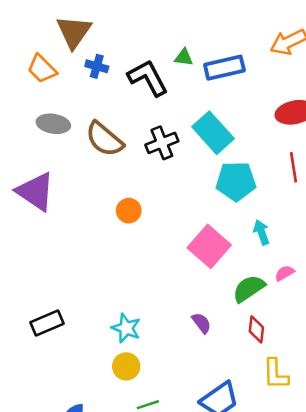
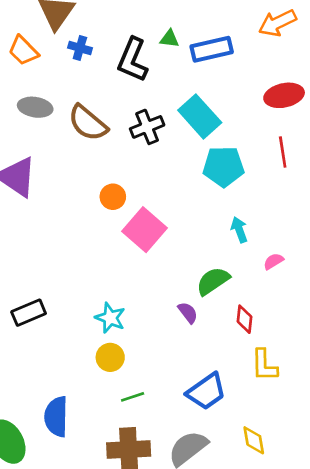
black L-shape: (148, 78) -> (133, 60), turned -129
cyan arrow: (262, 232) -> (239, 230), moved
pink square: (209, 246) -> (144, 230), moved
green semicircle: (249, 289) -> (213, 281), moved

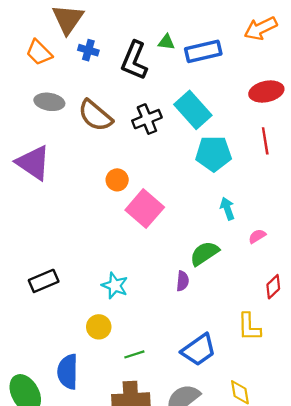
purple semicircle: (188, 313) -> (183, 281), turned 42
red diamond: (245, 319) -> (273, 287), moved, turned 40
yellow circle: (110, 357) -> (99, 327), moved

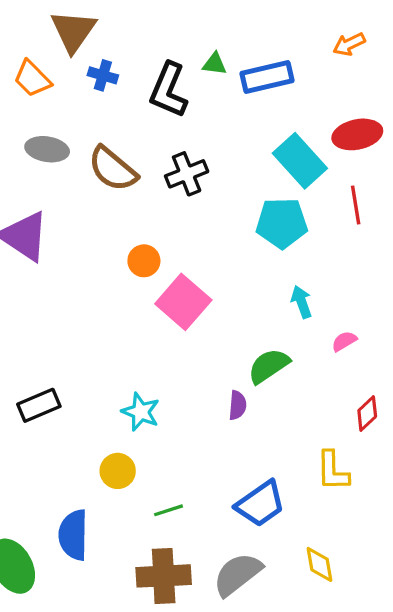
orange arrow: (261, 28) -> (349, 44), size x0.7
cyan rectangle: (193, 110) -> (300, 161), moved

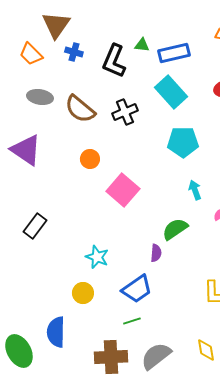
cyan rectangle: (300, 161) -> (171, 92), moved
orange circle: (144, 261) -> (90, 159), moved
black rectangle: (39, 405) -> (35, 226), moved, turned -30
blue trapezoid: (260, 504) -> (137, 289), moved
green line: (169, 510) -> (132, 321), moved

